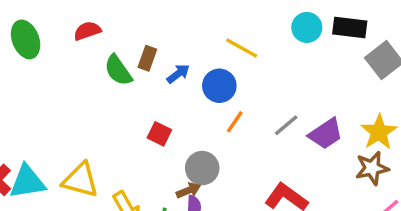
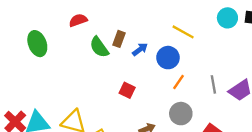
green ellipse: (26, 39) -> (37, 44), moved
gray line: (286, 125) -> (213, 84), turned -60
gray circle: (202, 168) -> (181, 114), moved

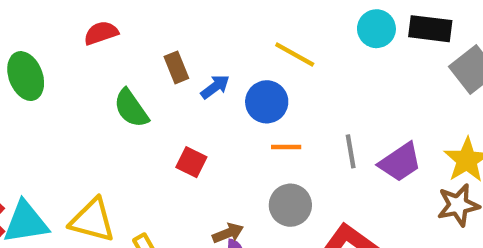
brown rectangle: (119, 39) -> (176, 67), turned -42
green semicircle: (99, 47) -> (131, 108), moved
orange line: (178, 82) -> (286, 147), turned 56

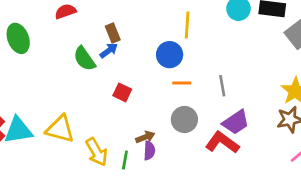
yellow line: (295, 55) -> (187, 25), turned 65
blue arrow: (215, 87) -> (109, 51), moved
purple trapezoid: (400, 162) -> (236, 122), moved

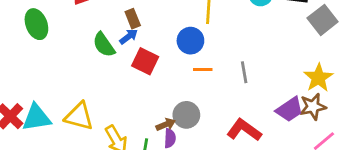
red square: (122, 92) -> (145, 61), moved, size x1.4
gray circle: (184, 120) -> (186, 115), moved
purple trapezoid: (236, 122) -> (290, 109), moved

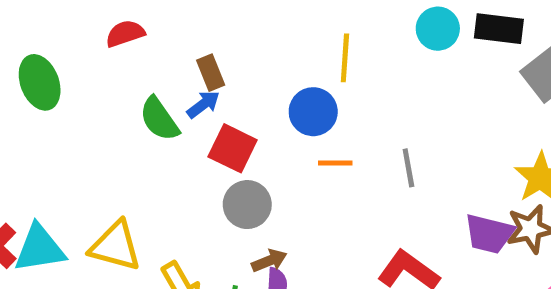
purple trapezoid: (290, 109) -> (489, 234), turned 48
gray circle: (186, 115) -> (247, 205), moved

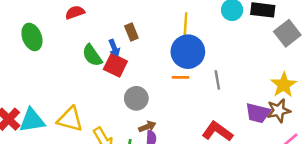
brown rectangle: (211, 73) -> (131, 32), moved
blue arrow: (203, 104) -> (114, 48), turned 105
blue circle: (313, 112) -> (188, 52), moved, size x1.4
red square: (233, 148) -> (115, 65), moved

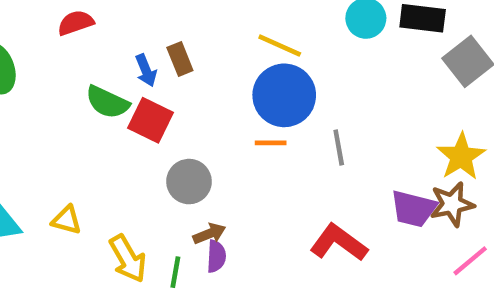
yellow line: (185, 25) -> (280, 45), turned -70
blue arrow: (114, 48) -> (146, 70), moved
green semicircle: (92, 55) -> (107, 102), turned -30
yellow triangle: (70, 119) -> (67, 220), size x0.6

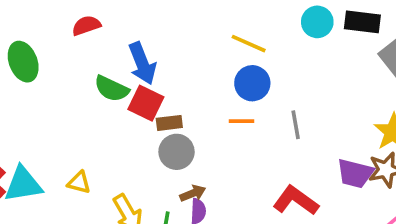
brown rectangle: (180, 59) -> (169, 123), moved, turned -75
blue arrow: (146, 70) -> (142, 63), size x1.6
blue circle: (284, 95) -> (252, 83), size x0.7

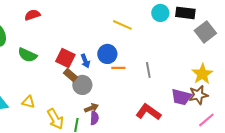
blue arrow: (142, 63) -> (85, 61), moved, size x0.6
blue circle: (252, 83) -> (107, 54), moved
green semicircle: (112, 89) -> (27, 55), moved
brown rectangle: (169, 123) -> (70, 75), moved, turned 48

